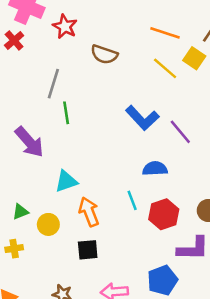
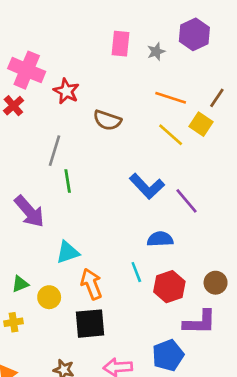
black square: (88, 250) -> (90, 324), size x1.4

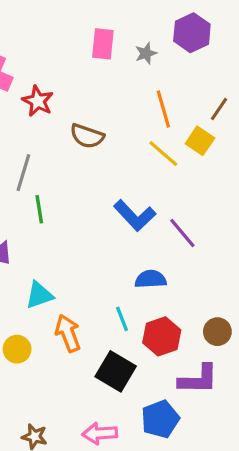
orange line: (171, 98) -> (163, 109), turned 56
black square: (90, 324) -> (116, 371), moved, turned 36

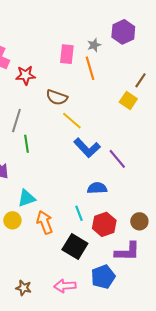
pink rectangle: (103, 44) -> (67, 54), moved
red star: (38, 101) -> (26, 75), turned -30
orange line: (163, 109) -> (90, 68), moved
yellow line: (163, 154) -> (72, 121), moved
yellow circle: (17, 349) -> (12, 220), moved

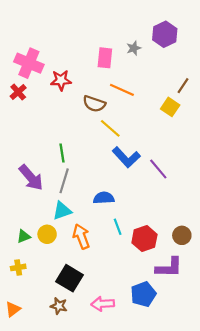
orange line: (90, 68) -> (122, 90), moved, turned -50
gray line: (16, 121) -> (64, 181), moved
blue semicircle: (97, 188) -> (104, 198), moved
black square: (75, 247) -> (70, 278), moved

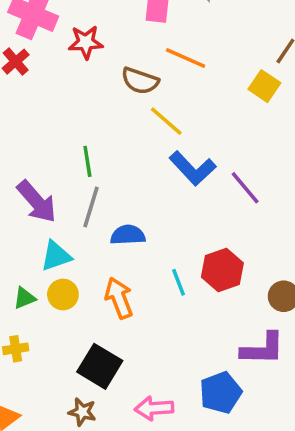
blue semicircle: (104, 198) -> (128, 235), moved
cyan triangle: (62, 211) -> (56, 256), moved
red hexagon: (144, 239) -> (222, 270), moved

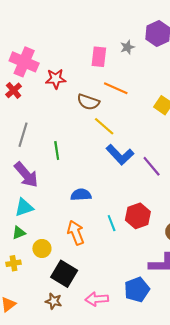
gray line: (91, 207) -> (23, 135), moved
cyan triangle: (56, 256) -> (24, 207), moved
yellow circle: (63, 294) -> (42, 248), moved

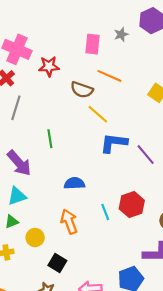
gray line: (23, 135) -> (16, 108), moved
blue L-shape: (120, 155) -> (114, 143), turned 140
black square: (64, 274) -> (57, 263), size x0.7

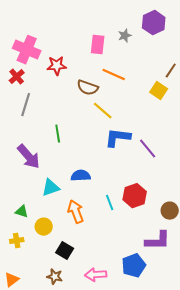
cyan triangle: (17, 196) -> (51, 188), moved
green triangle: (12, 222) -> (22, 212), turned 40

